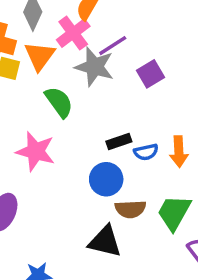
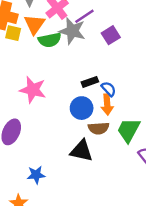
green semicircle: (59, 102) -> (50, 40), moved, turned 115
blue semicircle: (146, 152) -> (109, 89), turned -119
orange arrow: (179, 152) -> (107, 105), moved

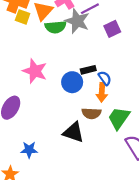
blue circle: (82, 108) -> (72, 82), moved

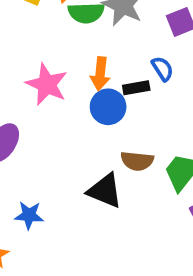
blue semicircle: (105, 78) -> (163, 69), moved
orange arrow: (102, 92) -> (100, 74), moved

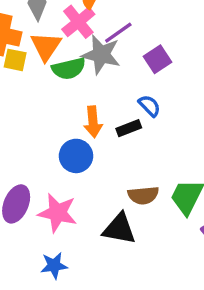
pink star: (47, 84) -> (58, 213), moved
blue circle: (108, 107) -> (76, 156), moved

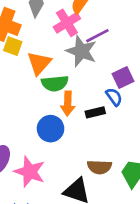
orange triangle: (46, 46) -> (39, 63), moved
purple square: (157, 59) -> (123, 77), moved
green semicircle: (69, 69) -> (55, 83), moved

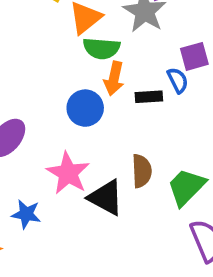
brown semicircle: (99, 167) -> (142, 171), turned -105
pink star: (30, 172) -> (68, 173), moved

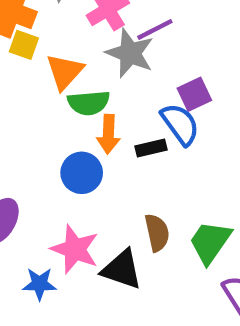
blue semicircle: (178, 80) -> (180, 124), size x1.5
blue star: (26, 214) -> (39, 284), moved

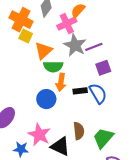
purple line: (155, 29) -> (94, 47), moved
blue semicircle: (180, 124) -> (98, 93), moved

